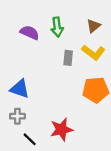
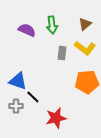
black line: (30, 139) -> (33, 97), moved

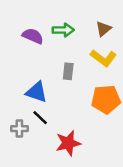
green arrow: (52, 25) -> (63, 30), turned -84
gray rectangle: (62, 53) -> (68, 71), moved
blue triangle: (18, 81) -> (37, 92), moved

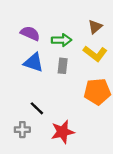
green arrow: (63, 30) -> (61, 40), moved
blue triangle: (37, 92) -> (34, 62), moved
gray cross: (19, 129) -> (22, 130), moved

